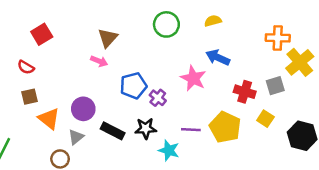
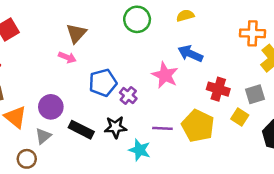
gray square: (275, 86) -> (255, 94), moved

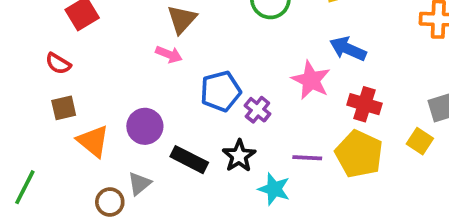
red cross: (218, 89) -> (364, 104), moved
black star: (116, 127) -> (239, 156), turned -30
gray triangle: (43, 136) -> (139, 184), moved

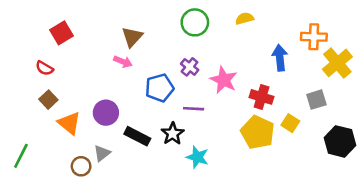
blue arrow: (348, 49) -> (280, 58), moved, turned 60
brown square: (64, 108) -> (48, 100), turned -30
purple cross: (257, 110) -> (190, 67), moved
yellow square: (420, 141) -> (290, 123), moved
purple line: (307, 158) -> (194, 109), moved

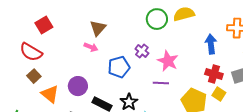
yellow semicircle: (245, 18) -> (184, 14), size x1.5
green circle: (195, 22) -> (157, 19), moved
red semicircle: (44, 68) -> (31, 52), size x1.6
red cross: (262, 97) -> (214, 74), moved
purple line: (194, 109) -> (161, 83), moved

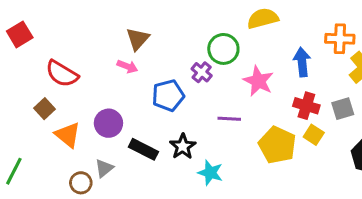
green circle: (157, 19) -> (223, 49), moved
red square: (44, 25) -> (20, 34), moved
red semicircle: (31, 52) -> (62, 74), moved
pink star: (168, 61) -> (258, 81), moved

